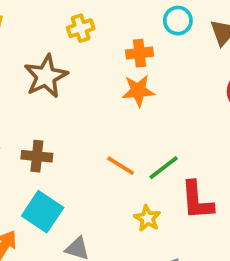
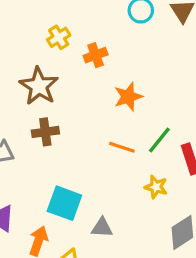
orange cross: (139, 53) -> (96, 55), moved
orange star: (138, 91) -> (128, 97), moved
brown cross: (37, 156) -> (45, 132), moved

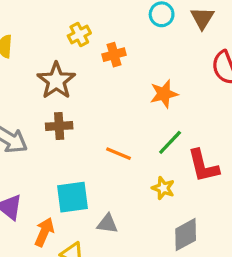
orange star: (128, 97) -> (164, 94), moved
orange line: (122, 147) -> (118, 154), moved
cyan square: (64, 203) -> (73, 197), turned -32

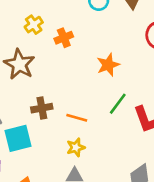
brown cross: (59, 126) -> (42, 108), moved
yellow star: (163, 188) -> (76, 147), moved, turned -30
cyan square: (73, 197) -> (18, 138), moved

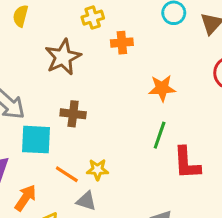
green line: (118, 104) -> (160, 135), turned -35
orange line: (77, 118) -> (67, 174), moved

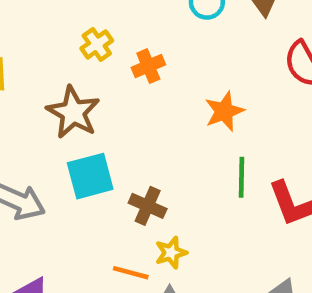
brown cross: (73, 114) -> (148, 206), moved, turned 35
cyan square: (36, 140) -> (90, 176), moved

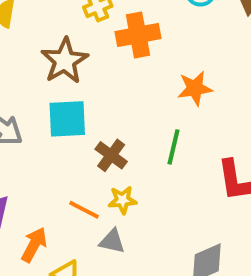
orange cross: (148, 66) -> (138, 35), size x1.5
green line: (242, 177) -> (174, 147), moved

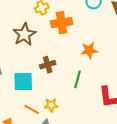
cyan square: (67, 119) -> (23, 82), moved
brown cross: (111, 155) -> (48, 65), moved, turned 35

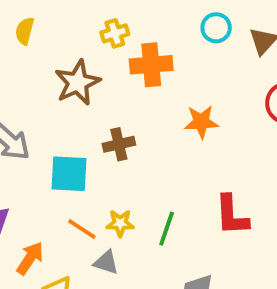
green line: (78, 79) -> (167, 229), moved

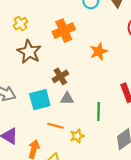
yellow cross: (115, 33) -> (20, 24), moved
yellow star: (120, 223) -> (77, 136), moved
gray triangle: (106, 262) -> (67, 99), moved

